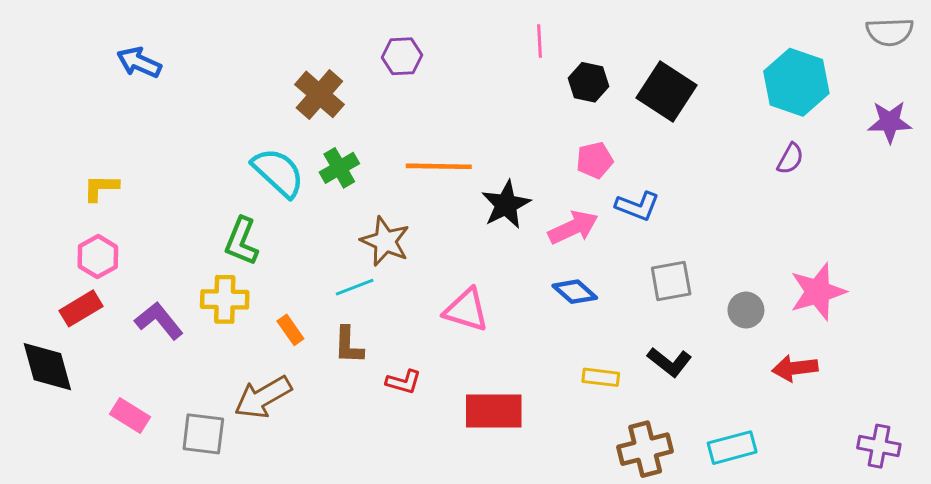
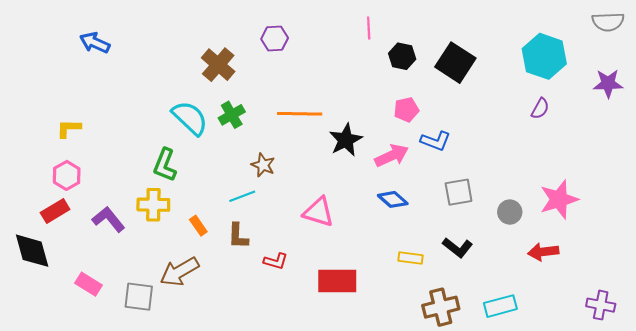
brown star: (385, 241) -> (263, 165), size x0.7

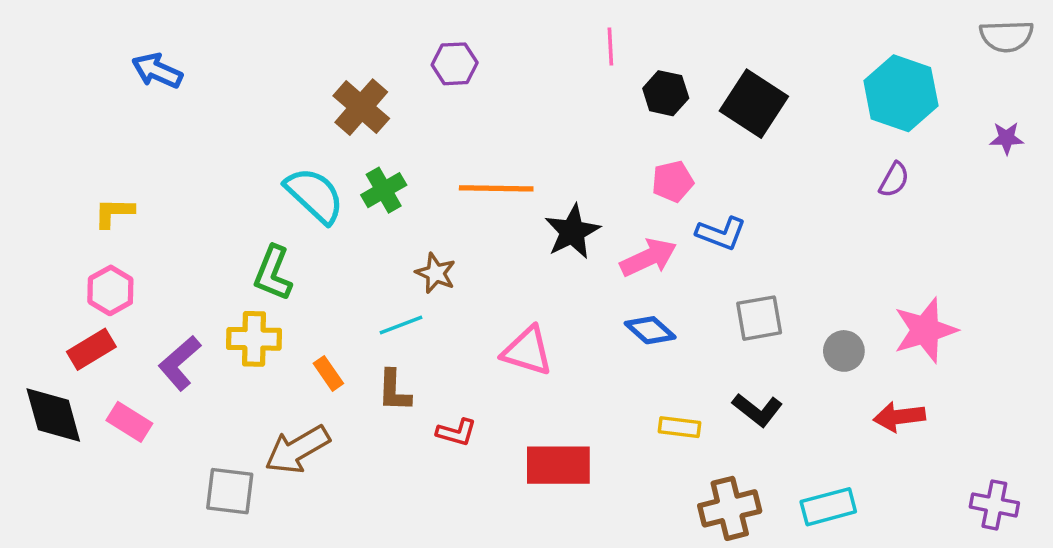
purple star: (608, 83) -> (1006, 138), size x0.7
purple L-shape: (108, 219) -> (180, 363), turned -92
pink rectangle: (89, 284) -> (129, 422), moved

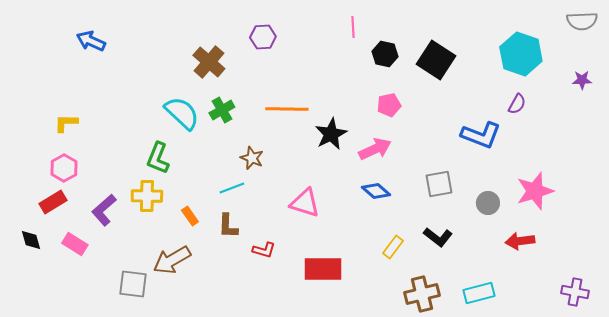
blue L-shape: (721, 233) -> (481, 135), moved, size x1.4
black diamond: (53, 415) -> (31, 240), size x0.6
yellow rectangle: (680, 427) -> (393, 247), turned -60

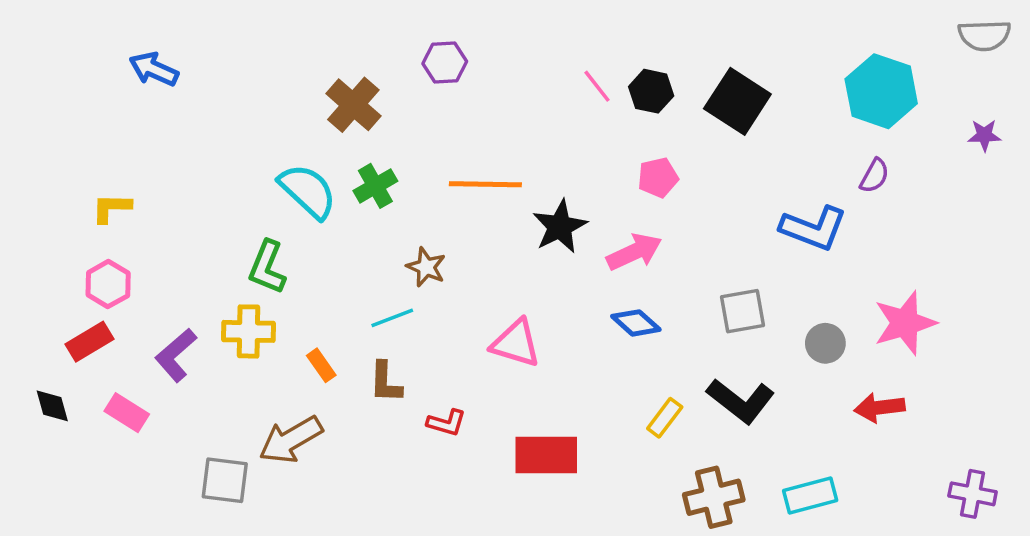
pink line: (353, 27) -> (597, 86), moved, turned -35
black L-shape: (438, 237) -> (741, 401), size x1.4

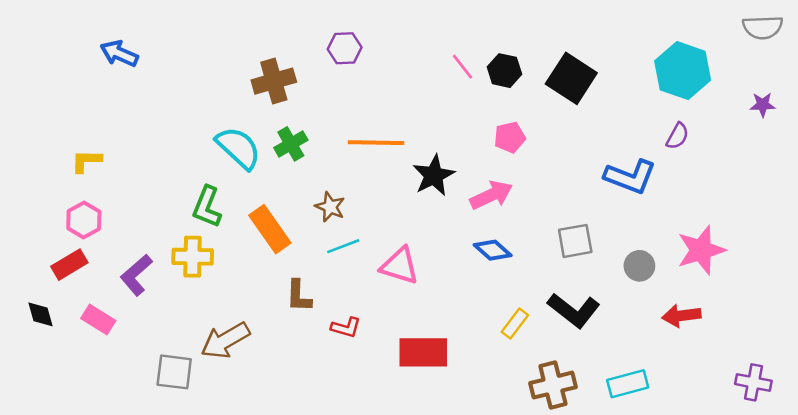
brown cross: (353, 105) -> (274, 81), turned 33
cyan line: (392, 318) -> (343, 246), moved
orange rectangle: (321, 365) -> (270, 229), moved, size x1.8

